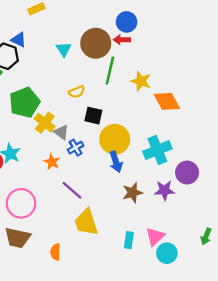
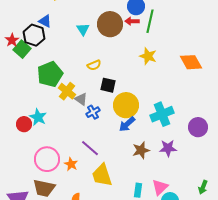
green line: (110, 71) -> (150, 21), moved
orange diamond: (167, 101) -> (191, 62), moved
orange star: (52, 162) -> (71, 164), moved
blue arrow: (116, 162) -> (127, 124), turned 66
purple circle: (187, 173) -> (198, 127), moved

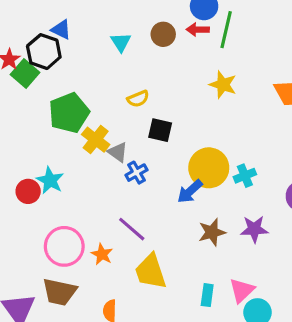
brown circle: (110, 24) -> (163, 34), size x0.6
yellow circle: (126, 105) -> (209, 168), moved
cyan cross: (162, 114) -> (245, 176), size x0.6

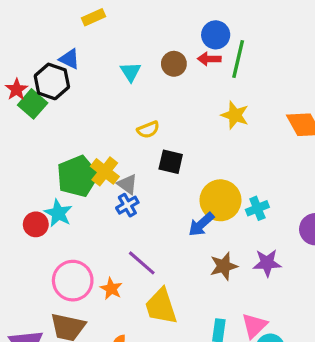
green pentagon: (69, 113) -> (78, 176), moved
blue cross: (136, 173) -> (127, 205), moved

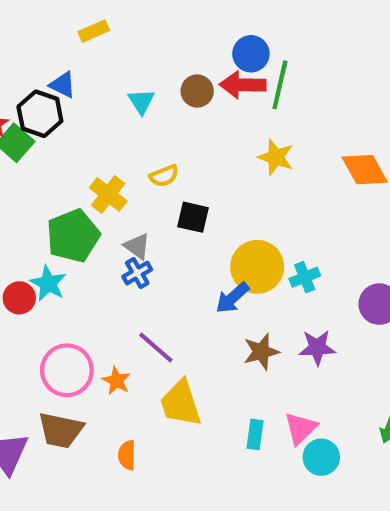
red arrow: (209, 59) -> (243, 85), size x1.5
yellow cross: (105, 171) -> (108, 194), moved

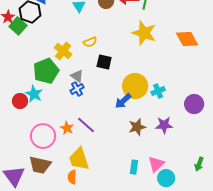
yellow star: (276, 157) -> (144, 33), size x1.4
orange star: (117, 381) -> (67, 128), moved
yellow trapezoid: (181, 403) -> (79, 159), moved

